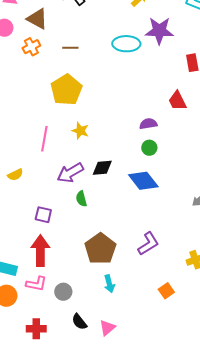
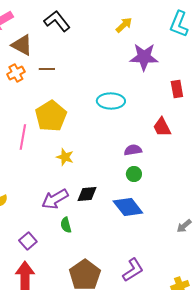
cyan ellipse: (126, 44) -> (111, 101), moved
brown line: (70, 48) -> (47, 69), moved
pink line: (44, 139) -> (23, 137), moved
purple square: (43, 215) -> (28, 241), turned 36

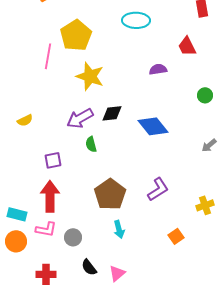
yellow star: (65, 157) -> (90, 76), size x1.6
green circle: (134, 174) -> (205, 95), moved
purple square: (28, 241) -> (53, 160), turned 30

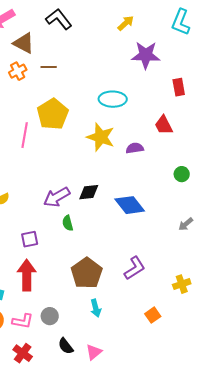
yellow star: (90, 76) -> (101, 137), moved
pink L-shape: (46, 229) -> (23, 321), moved
red cross: (46, 274) -> (23, 353), turned 36

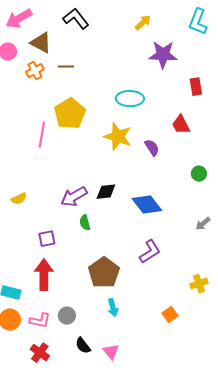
purple semicircle: (135, 148) -> (152, 148), turned 66
purple L-shape: (135, 268) -> (150, 252), moved
pink triangle: (94, 352) -> (111, 352), turned -30

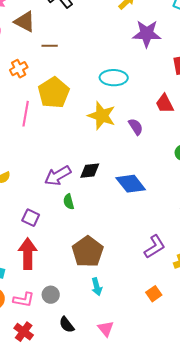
orange cross: (35, 71) -> (19, 69), moved
purple square: (47, 239) -> (31, 218), turned 36
purple L-shape: (150, 252) -> (155, 247), moved
pink triangle: (111, 352) -> (106, 329), moved

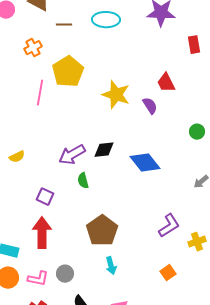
cyan ellipse: (114, 78) -> (106, 20), moved
red trapezoid: (165, 104) -> (166, 83), moved

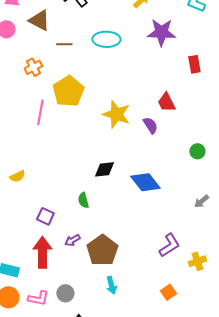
purple arrow: (72, 155) -> (72, 240), moved, size x0.6

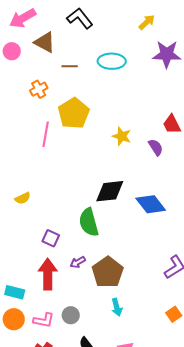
yellow star: (116, 114) -> (122, 136), size x0.7
black diamond: (104, 169) -> (110, 191), size x1.4
green semicircle: (83, 200) -> (89, 222), size x1.8

